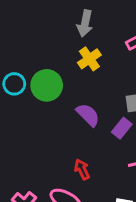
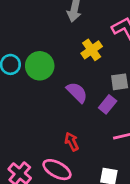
yellow cross: (89, 59) -> (92, 50), moved

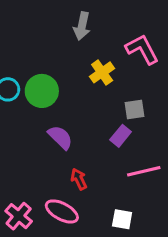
purple semicircle: (77, 92) -> (60, 137), moved

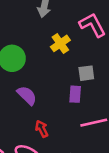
purple rectangle: (121, 136) -> (75, 94), turned -35

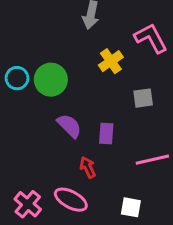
purple rectangle: (75, 94) -> (106, 133), moved

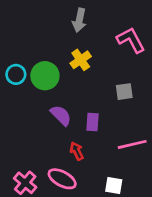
yellow cross: (111, 61) -> (81, 60), moved

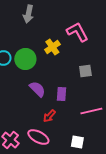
gray arrow: (79, 20) -> (28, 14), moved
pink L-shape: (131, 40) -> (77, 32), moved
red arrow: (77, 151) -> (49, 116), turned -112

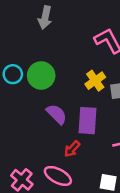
yellow cross: (52, 47) -> (95, 81), moved
purple rectangle: (61, 94) -> (88, 121), size x1.5

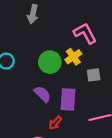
green circle: (41, 75) -> (50, 62), moved
yellow cross: (95, 81) -> (73, 57), moved

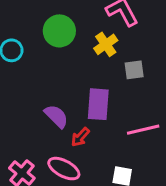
green circle: (50, 62) -> (59, 31), moved
purple semicircle: (42, 94) -> (56, 116), moved

